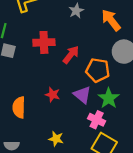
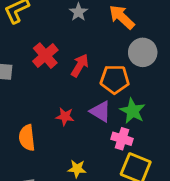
red cross: (44, 42) -> (45, 56), turned -30

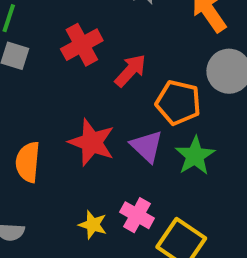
red star: (65, 116) -> (92, 142), size x1.6
pink cross: (122, 139) -> (137, 215), moved

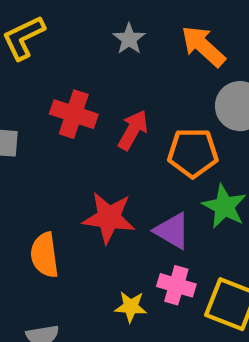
red cross: (82, 45) -> (74, 114), turned -30
purple triangle: (147, 146) -> (172, 231), moved

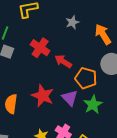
red arrow: (133, 130) -> (63, 61), turned -102
purple triangle: (172, 231) -> (70, 98), moved

